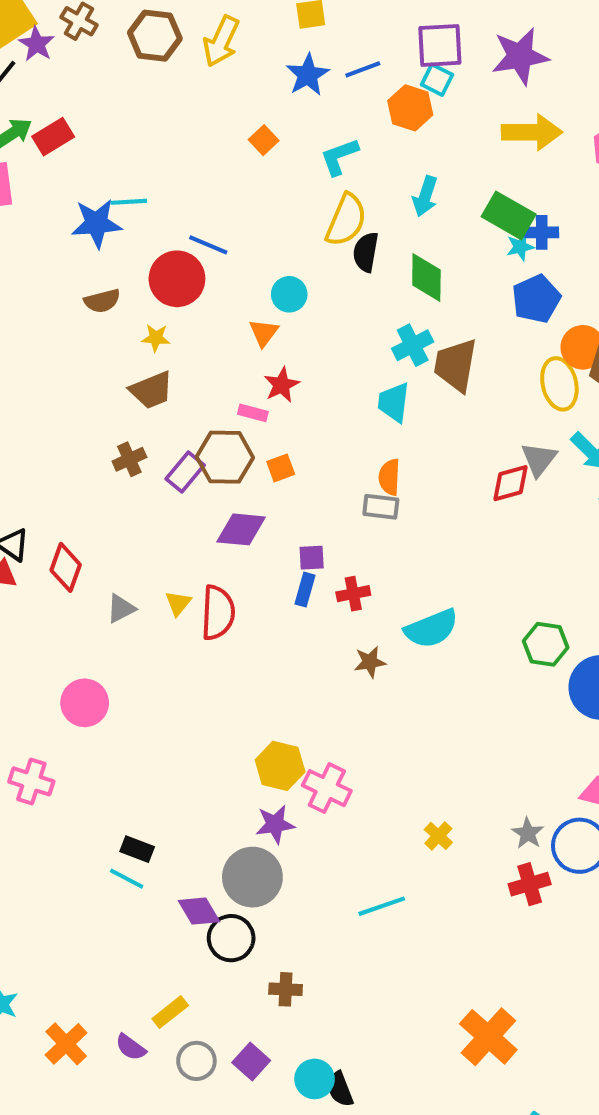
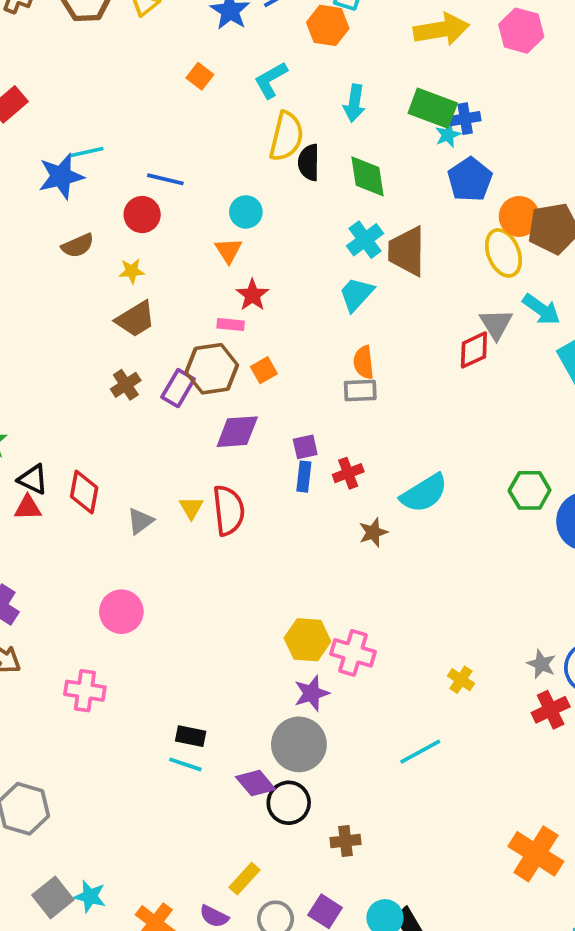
red circle: (177, 279) -> (142, 215), size x0.7
cyan trapezoid: (394, 402) -> (356, 294), turned 45

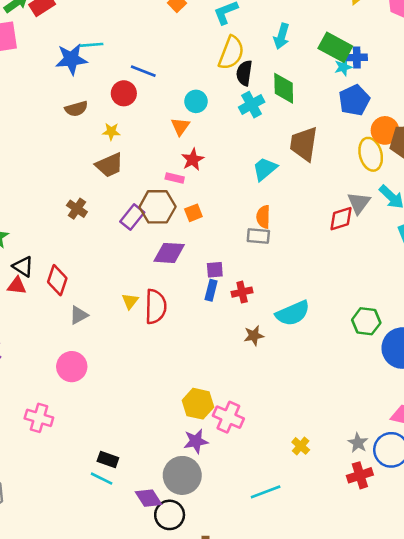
cyan cross: (365, 240) -> (252, 105), moved
brown cross: (126, 385) -> (77, 209), moved, turned -30
gray triangle: (140, 521) -> (79, 315), moved

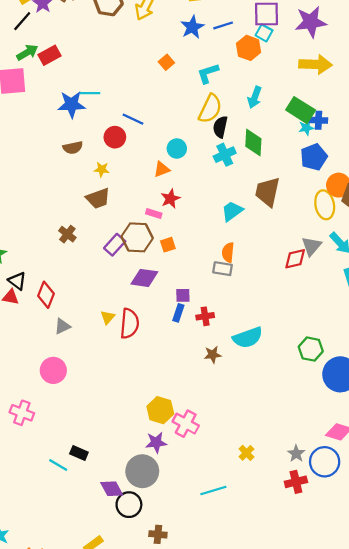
orange triangle: (180, 126) -> (162, 169), turned 30
cyan line: (102, 479) -> (58, 465), moved

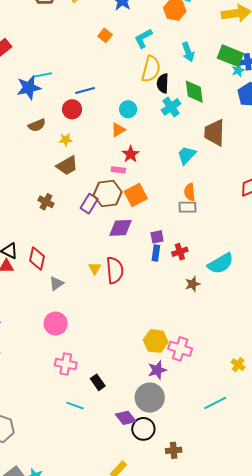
cyan arrow: (255, 97) -> (188, 52), turned -30
blue line: (133, 119) -> (85, 91), turned -30
orange square: (168, 245) -> (136, 195), size x1.6
pink cross: (22, 413) -> (66, 364), moved
black rectangle: (79, 453) -> (98, 382), moved, turned 42

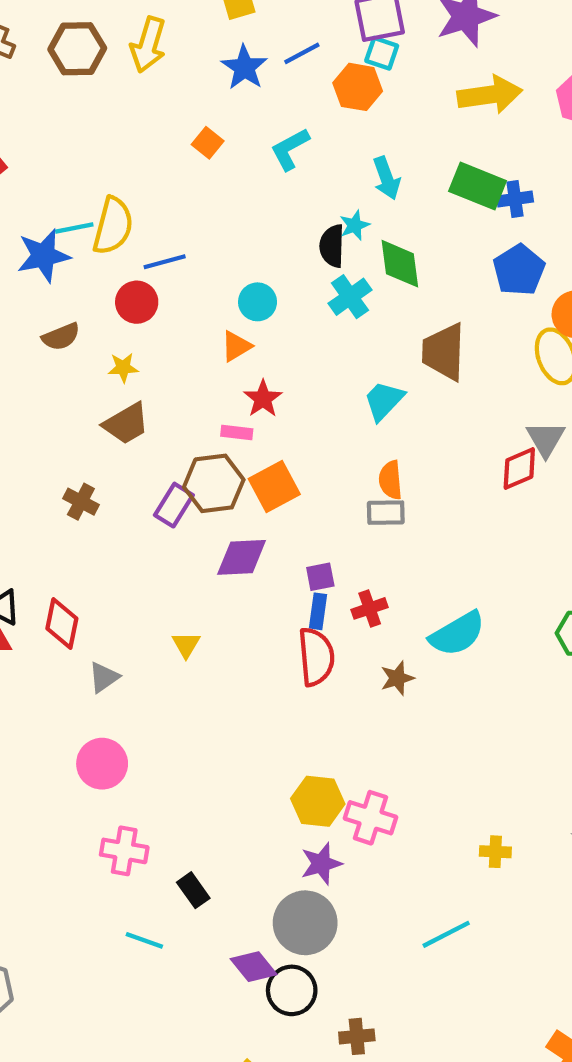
yellow semicircle: (151, 69) -> (113, 226), moved
cyan star: (238, 70) -> (355, 225), moved
red semicircle: (115, 270) -> (316, 657), moved
yellow cross: (238, 365) -> (495, 852), turned -32

